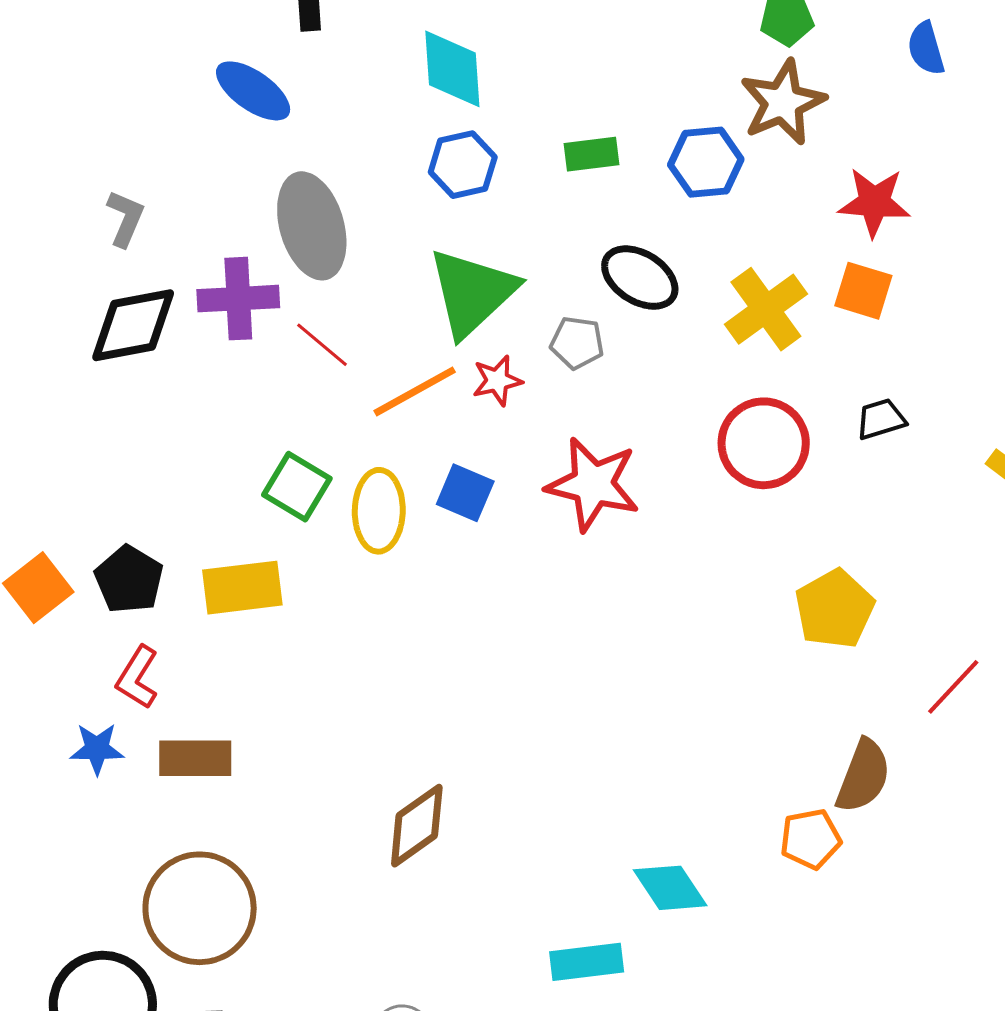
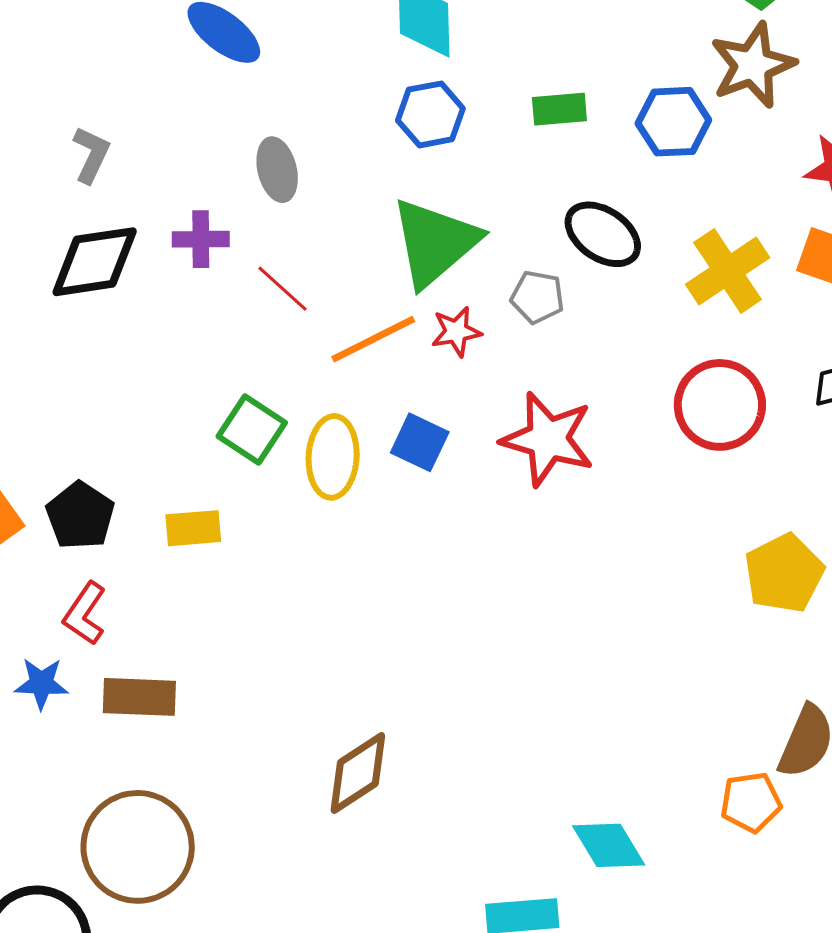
gray ellipse: (312, 226) -> (277, 170), size x0.6
purple cross: (238, 299) -> (201, 239), size x0.7
yellow rectangle: (242, 588) -> (193, 528), size x0.7

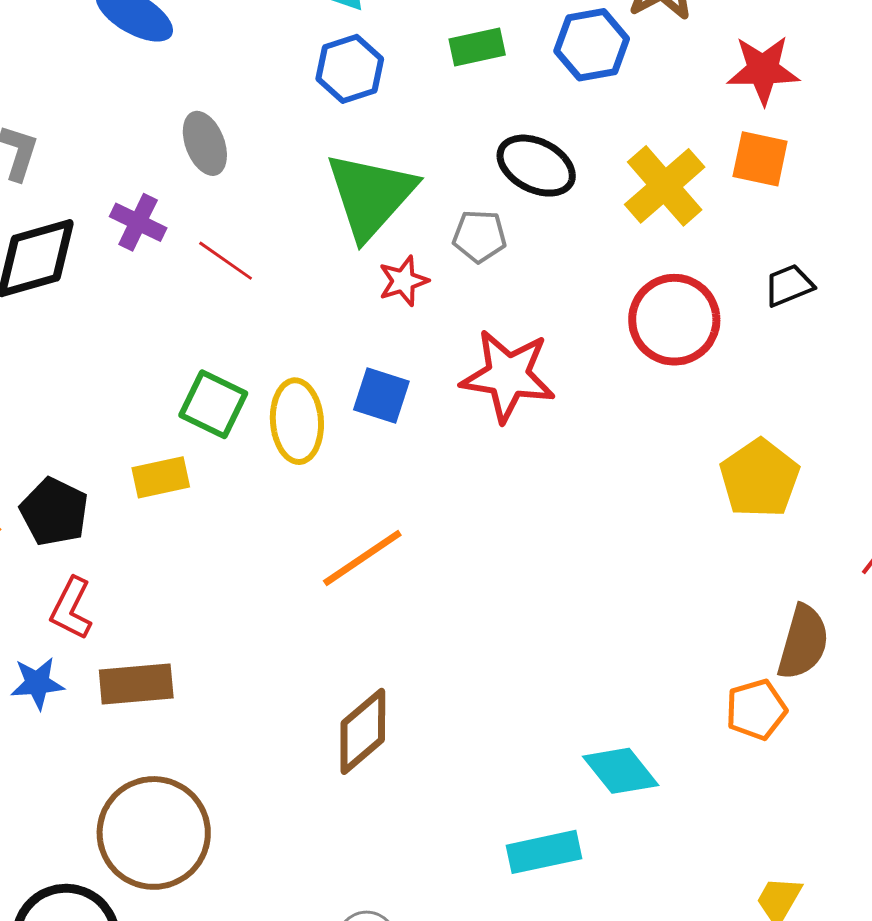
purple cross: (201, 239) -> (138, 222), turned 34
orange line: (373, 339) -> (362, 558), moved
yellow rectangle: (193, 528) -> (161, 477), moved

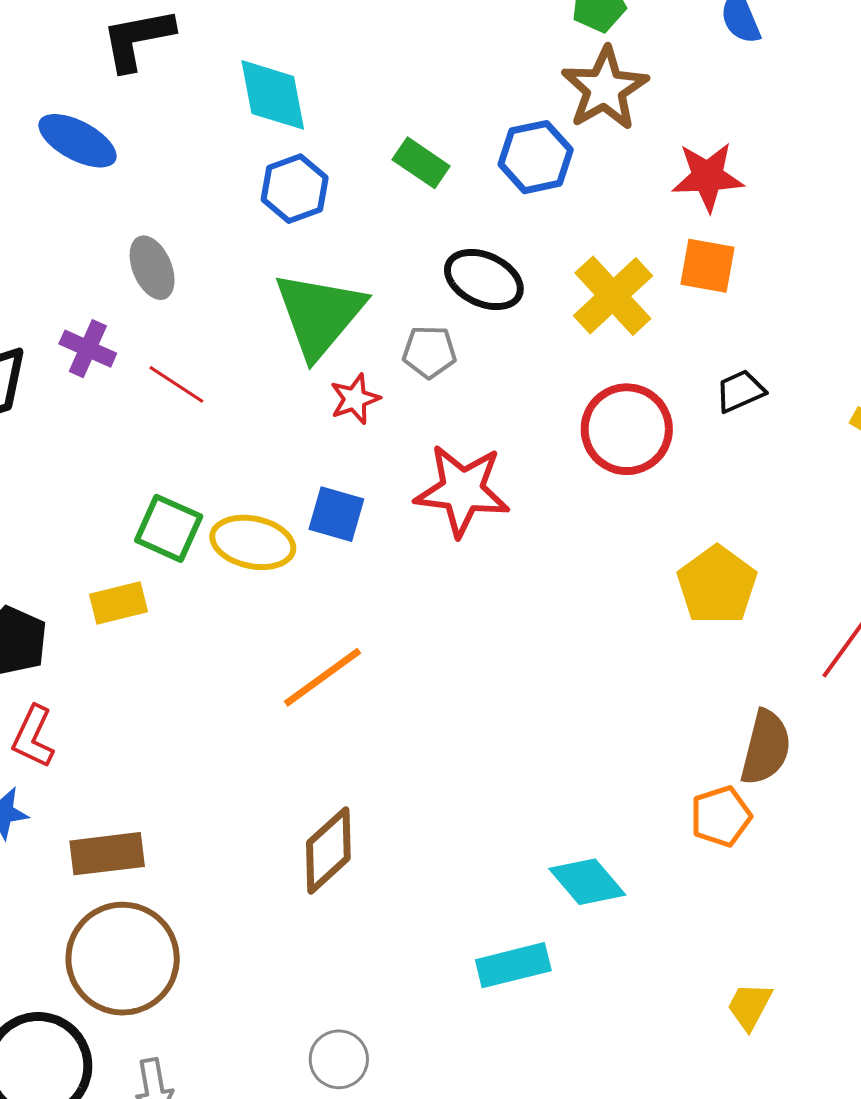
green rectangle: (477, 47) -> (421, 163), turned 48
yellow ellipse: (297, 421) -> (253, 542), turned -72
brown rectangle: (136, 684) -> (107, 854), moved

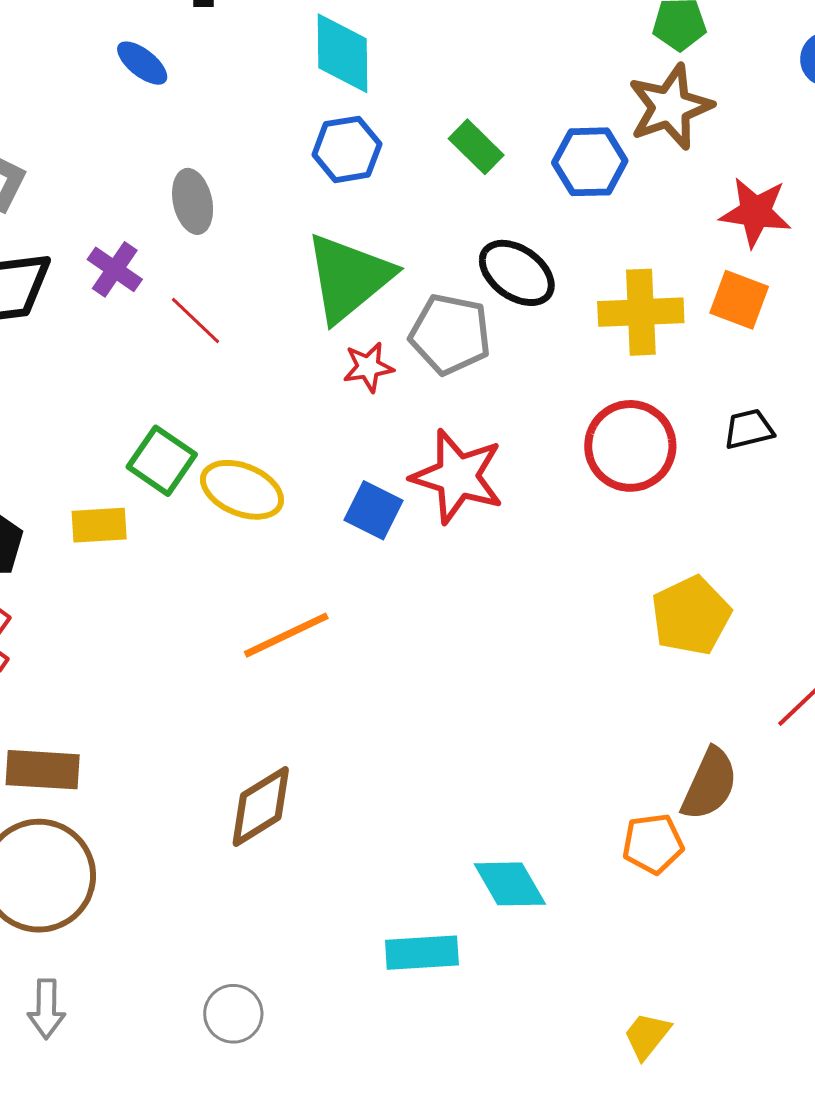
blue ellipse: (78, 141) -> (142, 63), size x0.7
yellow cross: (613, 296) -> (641, 312), turned 30
gray pentagon: (429, 352) -> (450, 334), size x1.5
blue square: (336, 514) -> (374, 510), moved

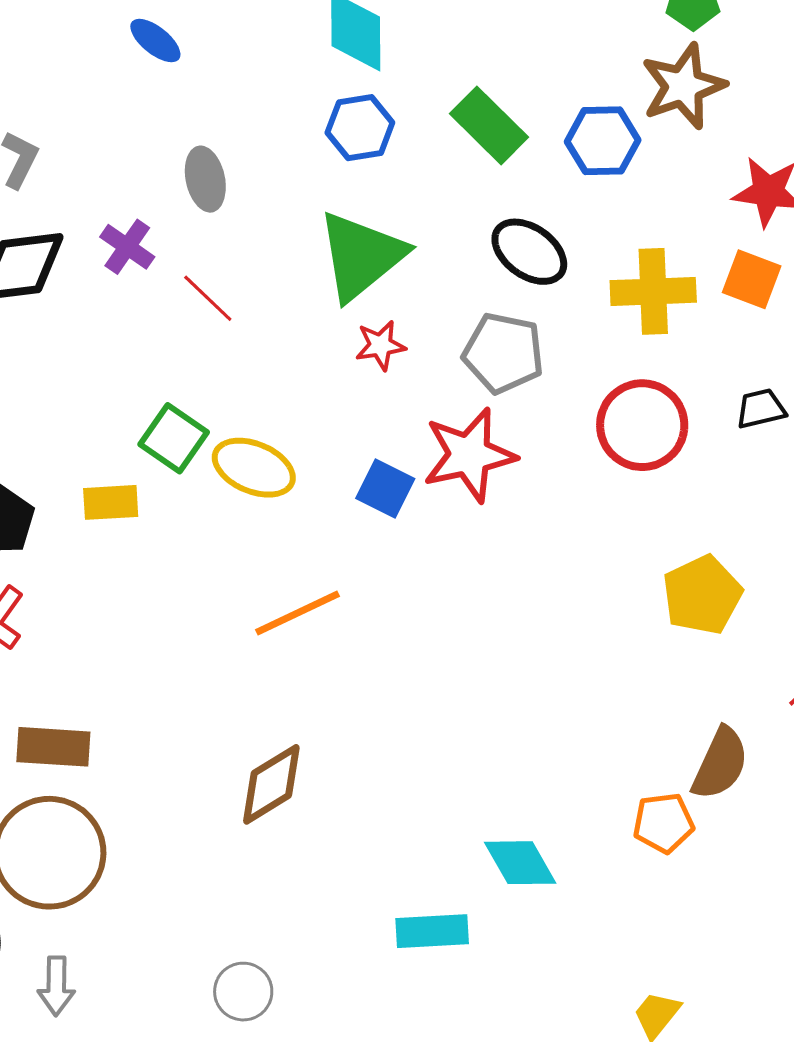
green rectangle: (476, 147) -> (489, 125), size x1.4
gray pentagon: (450, 334) -> (503, 353), moved
red star: (457, 476) -> (469, 455), turned -30

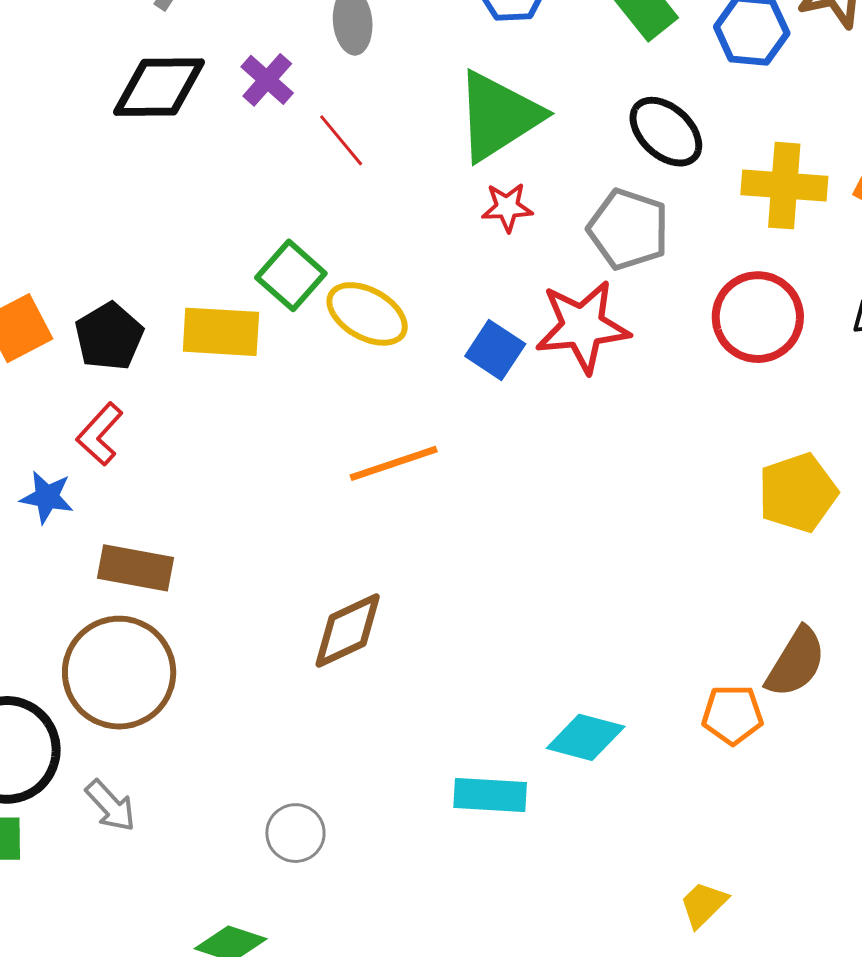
yellow rectangle: (111, 502) -> (221, 332), size x1.4
cyan diamond: (520, 863) -> (586, 737), turned -52
gray arrow: (56, 986) -> (110, 806), turned -50

